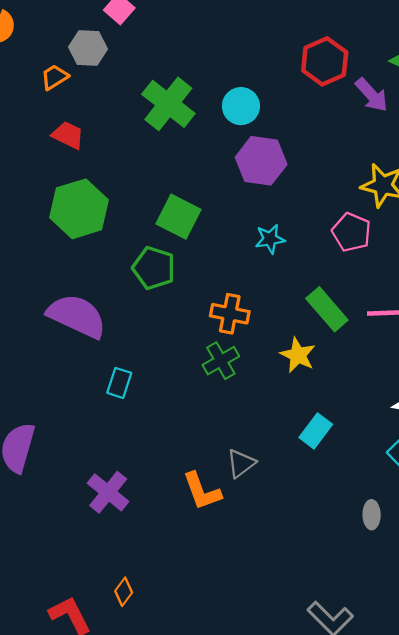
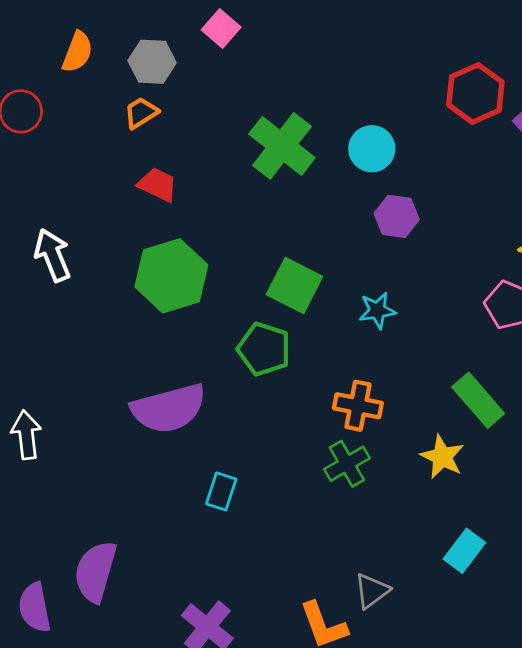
gray hexagon: (88, 48) -> (152, 62), moved
purple hexagon: (261, 161) -> (397, 216), size x0.7
cyan star: (270, 239) -> (377, 310), moved
purple semicircle: (77, 316) -> (169, 408), turned 140

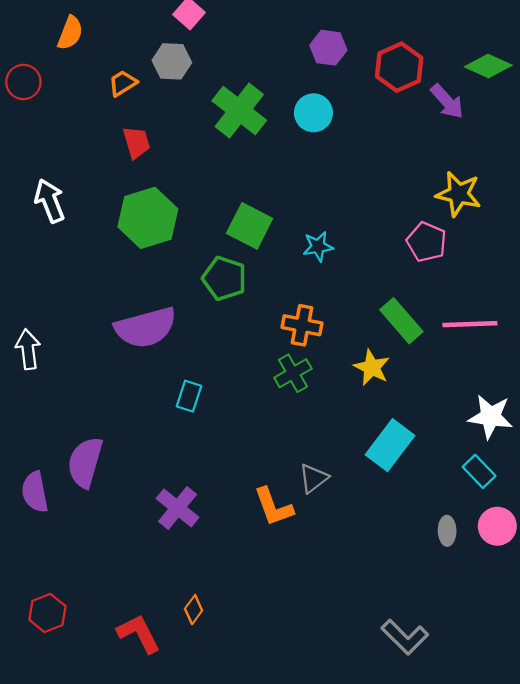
gray hexagon: (152, 62) -> (172, 61), moved
red trapezoid: (158, 185) -> (136, 143), turned 48
purple hexagon: (397, 216) -> (328, 48), moved
cyan rectangle: (464, 551) -> (390, 445), size x1.4

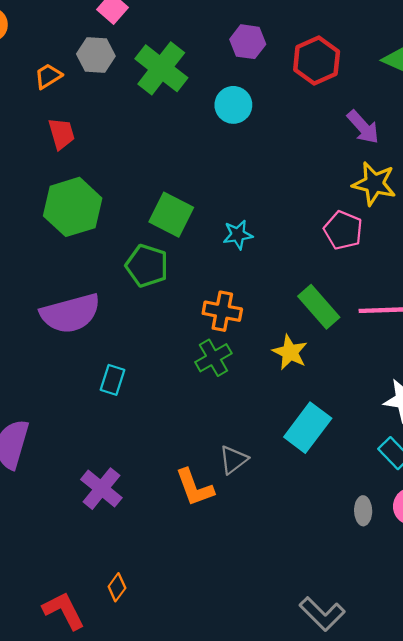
purple arrow: (447, 101) -> (363, 127), moved
green cross: (239, 111) -> (161, 68), moved

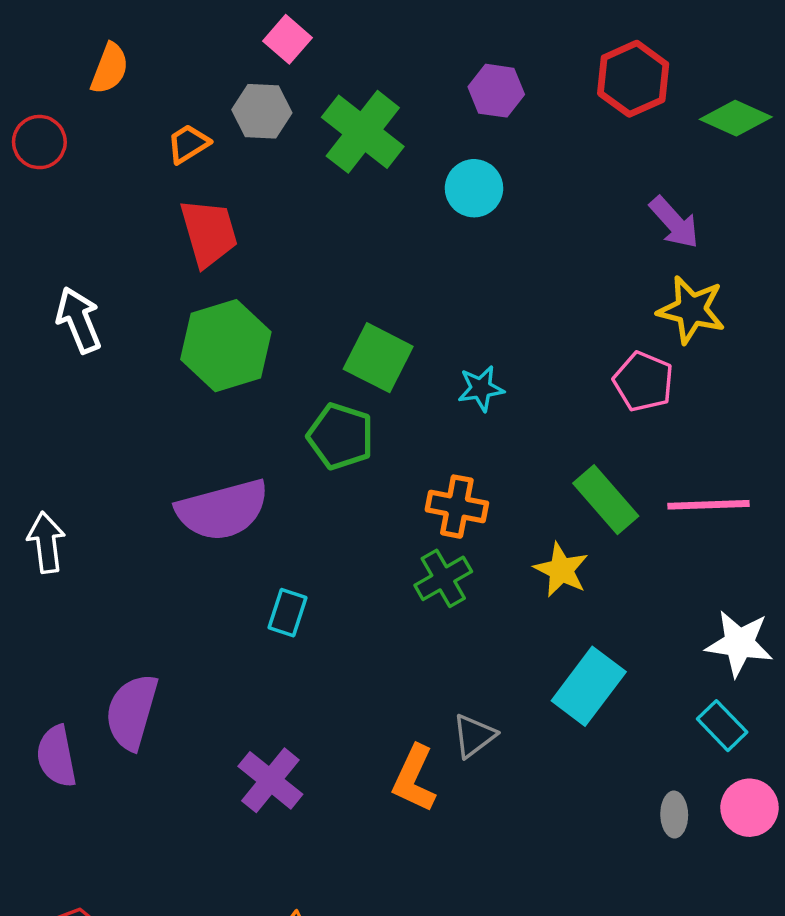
red hexagon: (317, 61) -> (633, 79), moved
red trapezoid: (62, 134) -> (209, 233), size x1.4
orange L-shape: (195, 487) -> (414, 779), turned 45

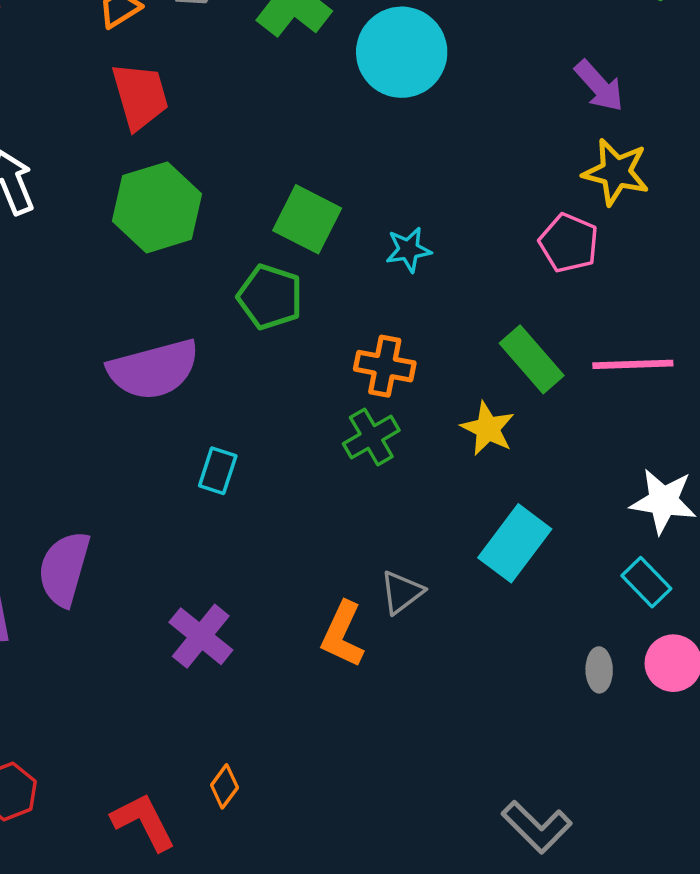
cyan circle: (474, 188) -> (402, 52), size x1.6

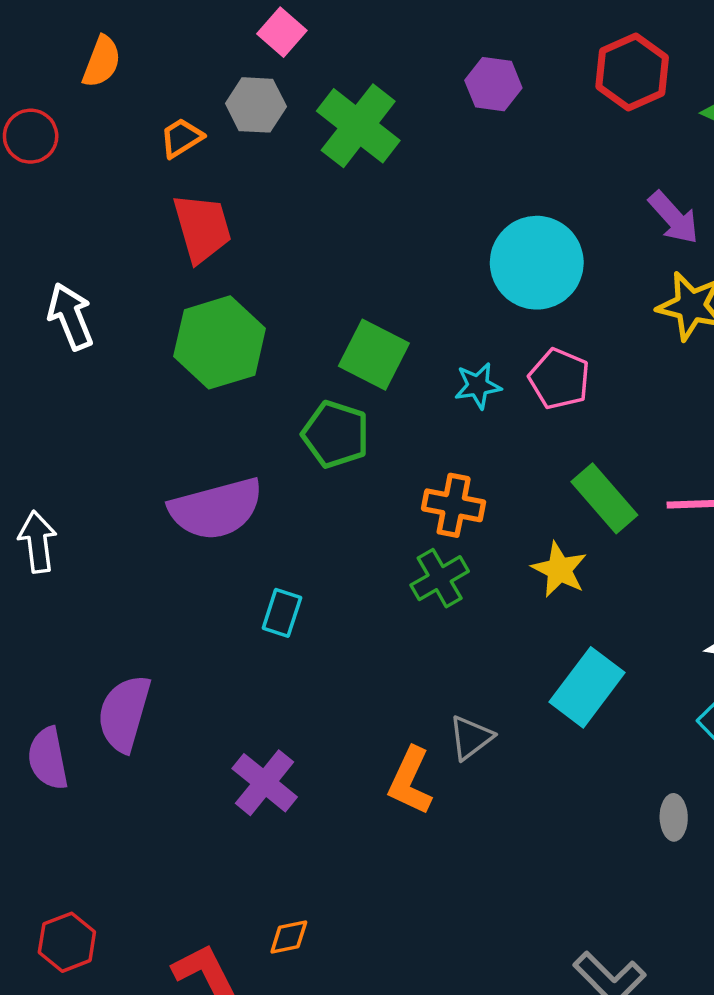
cyan circle: (402, 52) -> (537, 263), moved
pink pentagon: (569, 243) -> (559, 379), moved
orange diamond: (224, 786) -> (289, 937), turned 42

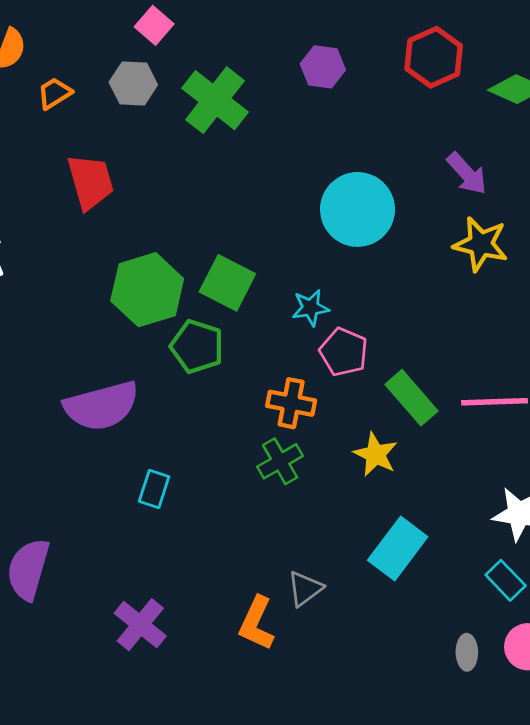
orange trapezoid: (181, 138) -> (54, 93), moved
green hexagon: (220, 342) -> (147, 290), moved
pink pentagon: (559, 379) -> (344, 352), moved

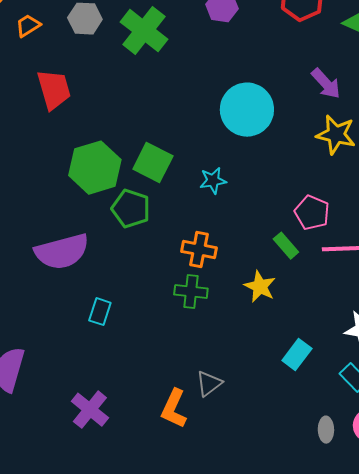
pink pentagon: (344, 352) -> (312, 213), moved
green rectangle: (411, 398) -> (286, 246), size x0.7
green cross: (280, 461) -> (191, 292), turned 36
cyan rectangle: (398, 548) -> (297, 355), moved, size x0.7

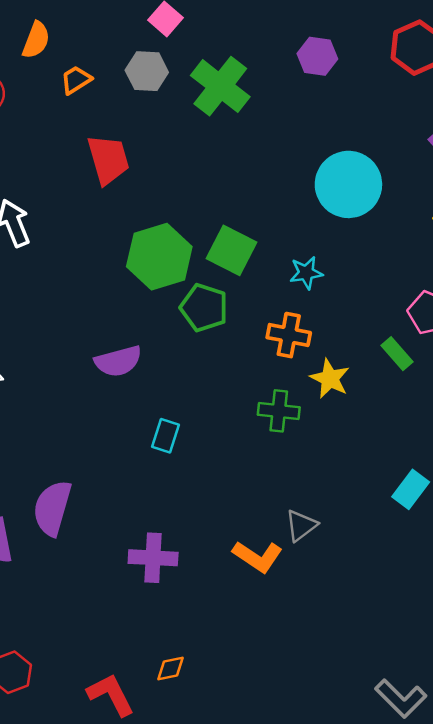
orange cross: (199, 250) -> (289, 335), moved
purple semicircle: (62, 252) -> (118, 361), size x0.7
yellow star: (260, 287) -> (330, 379), moved
orange L-shape: (174, 409) -> (258, 557), turned -81
purple cross: (90, 410) -> (153, 558), turned -36

